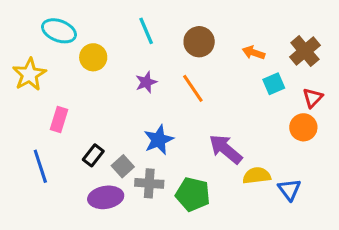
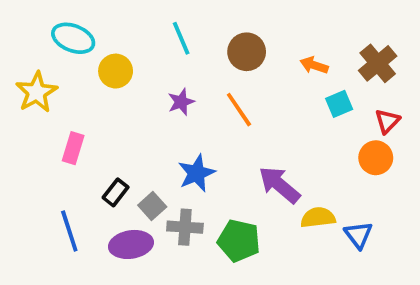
blue line: (40, 166) -> (69, 231), moved

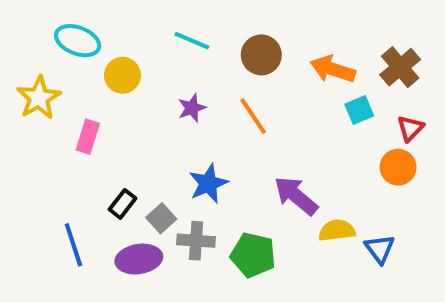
cyan line: (181, 38) -> (192, 41), turned -44
orange arrow: (314, 65) -> (333, 69), size x1.5
pink rectangle: (73, 148) -> (88, 137), moved

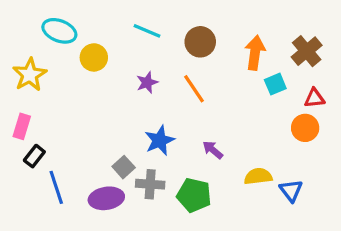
orange arrow: (333, 69) -> (255, 53), turned 80
red triangle: (410, 128) -> (314, 98), turned 40
pink rectangle: (88, 137) -> (22, 126), moved
purple arrow: (296, 196) -> (213, 150), moved, size x0.6
black rectangle: (122, 204) -> (34, 156), moved

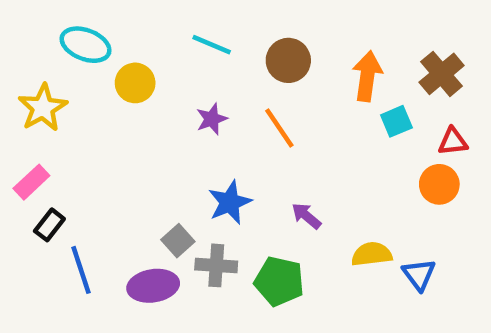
pink rectangle: (22, 126) -> (31, 182), turned 30

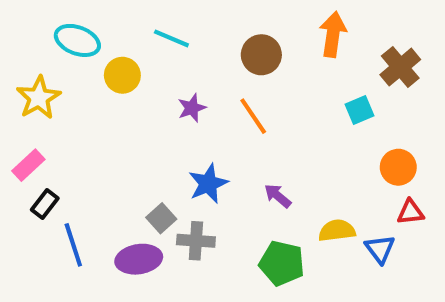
cyan line: (212, 45) -> (171, 38), moved
orange arrow: (367, 76) -> (333, 34), moved
red triangle: (453, 142) -> (411, 212), moved
green pentagon: (279, 281) -> (282, 263), moved

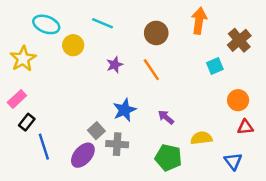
blue triangle: (380, 249) -> (233, 161), moved
purple ellipse: (139, 259) -> (83, 155), turned -40

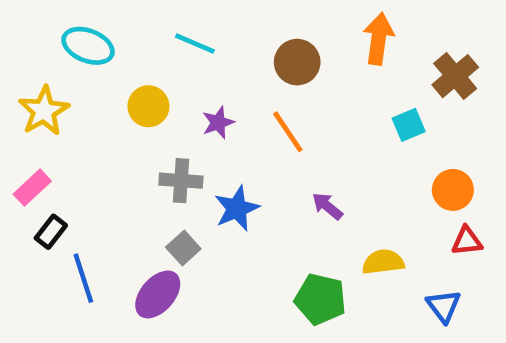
yellow circle: (73, 45) -> (148, 106), moved
purple arrow: (166, 117) -> (327, 206), moved
gray cross: (117, 144) -> (181, 181), moved

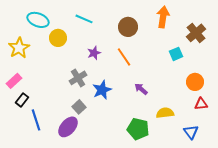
yellow circle: (148, 106) -> (58, 38), moved
gray cross: (181, 181) -> (78, 78), turned -36

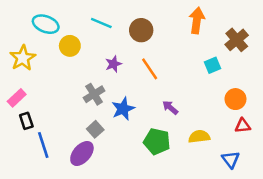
brown circle: (128, 27) -> (141, 30), moved
black rectangle: (22, 100) -> (26, 121), turned -56
green pentagon: (138, 129) -> (157, 141), moved

